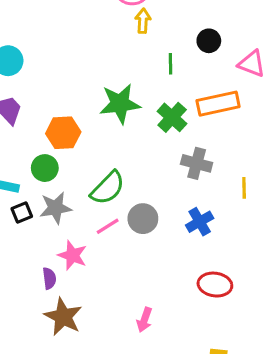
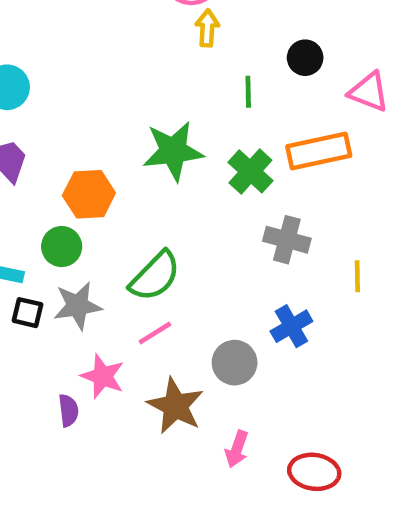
black square: (22, 212) -> (27, 313), turned 35
gray circle: (143, 219) -> (235, 363), moved
red ellipse: (215, 285) -> (314, 472), moved
brown star: (63, 317) -> (175, 406), moved
pink arrow: (144, 320) -> (237, 449), moved

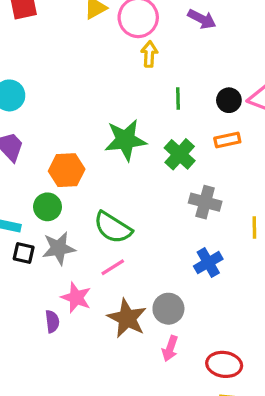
black circle: (305, 58) -> (229, 100), moved
orange rectangle: (319, 151) -> (227, 140), size x0.6
green semicircle: (155, 276) -> (113, 228), turned 78
gray circle: (235, 363) -> (168, 309), moved

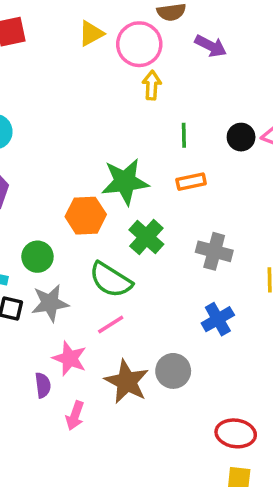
orange rectangle: (227, 140) -> (191, 182), moved
green cross: (180, 154) -> (146, 237), moved
orange hexagon: (67, 170) -> (86, 216), moved
pink arrow: (170, 348) -> (75, 416), moved

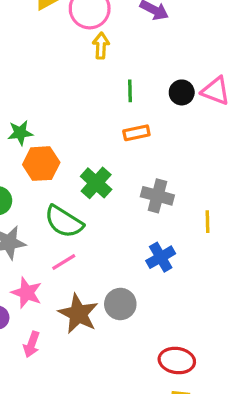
green star: (125, 182) -> (20, 133), moved, size x0.6

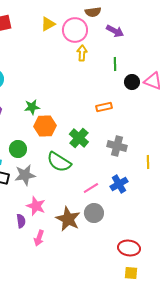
green line: (130, 91) -> (115, 64), moved
pink line: (64, 262) -> (91, 188), moved

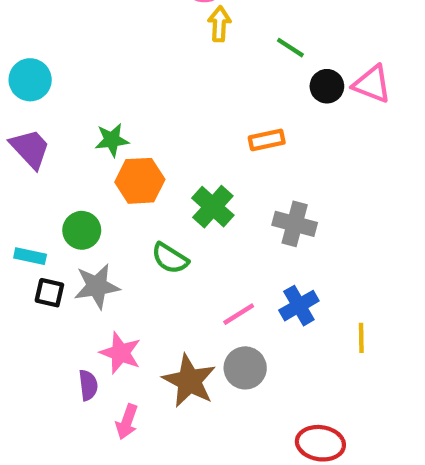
green line: (115, 64) -> (290, 48), turned -56
green semicircle: (59, 162) -> (170, 258), size x0.7
yellow line: (148, 162) -> (361, 338), moved

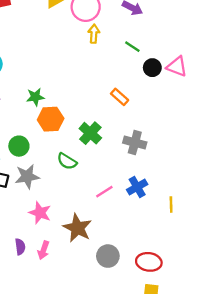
orange rectangle: (267, 140) -> (120, 97), turned 54
gray circle: (245, 368) -> (108, 256), moved
purple semicircle: (88, 385) -> (20, 247), moved

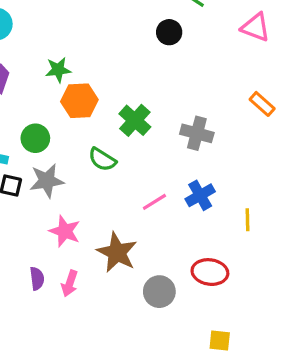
black circle: (152, 68) -> (169, 32), moved
orange rectangle: (120, 97) -> (262, 104), moved
red ellipse: (149, 262) -> (210, 272), moved

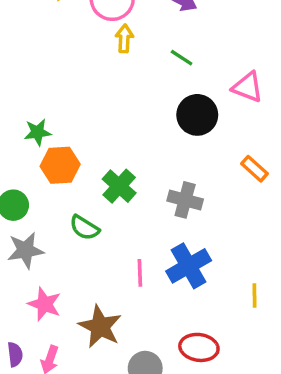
black circle: (169, 32) -> (197, 115), moved, size x1.5
blue cross: (200, 195) -> (189, 266), size x1.4
pink line: (154, 202) -> (140, 273), turned -60
yellow line: (247, 220) -> (254, 295), moved

